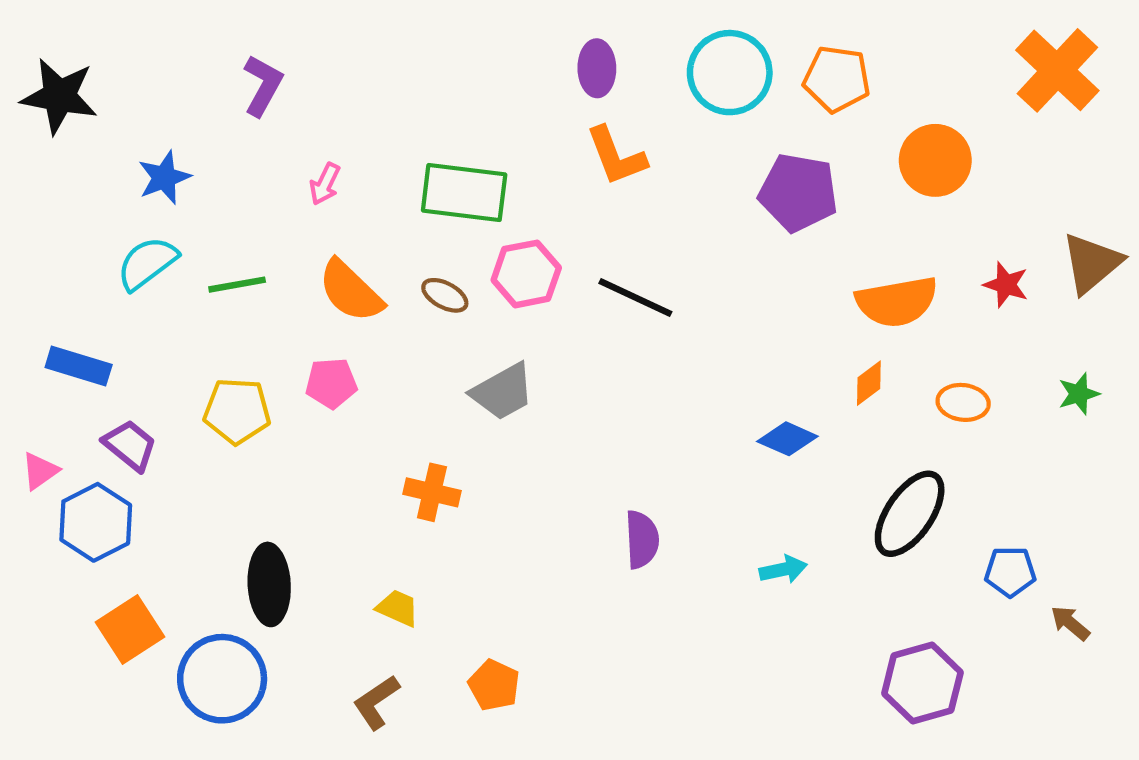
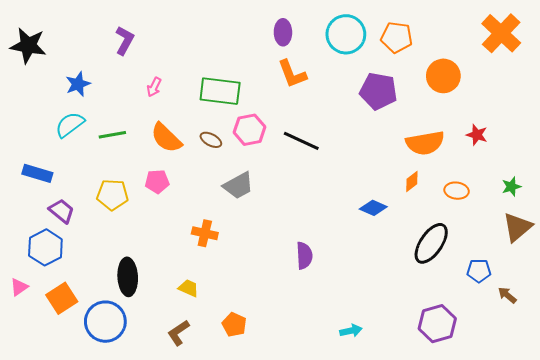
brown triangle: (1092, 263) -> (517, 227), moved
pink triangle: (40, 471) -> (19, 287), moved
cyan arrow: (783, 569) -> (351, 331), moved

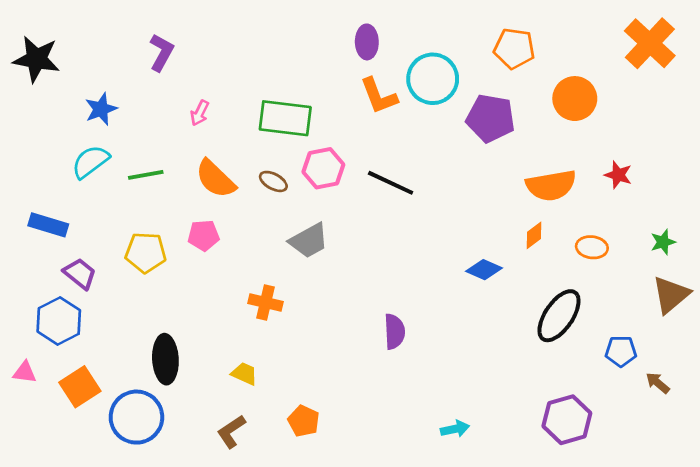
cyan circle: (346, 34) -> (433, 79), moved
pink triangle: (19, 287) -> (25, 372), turned 42

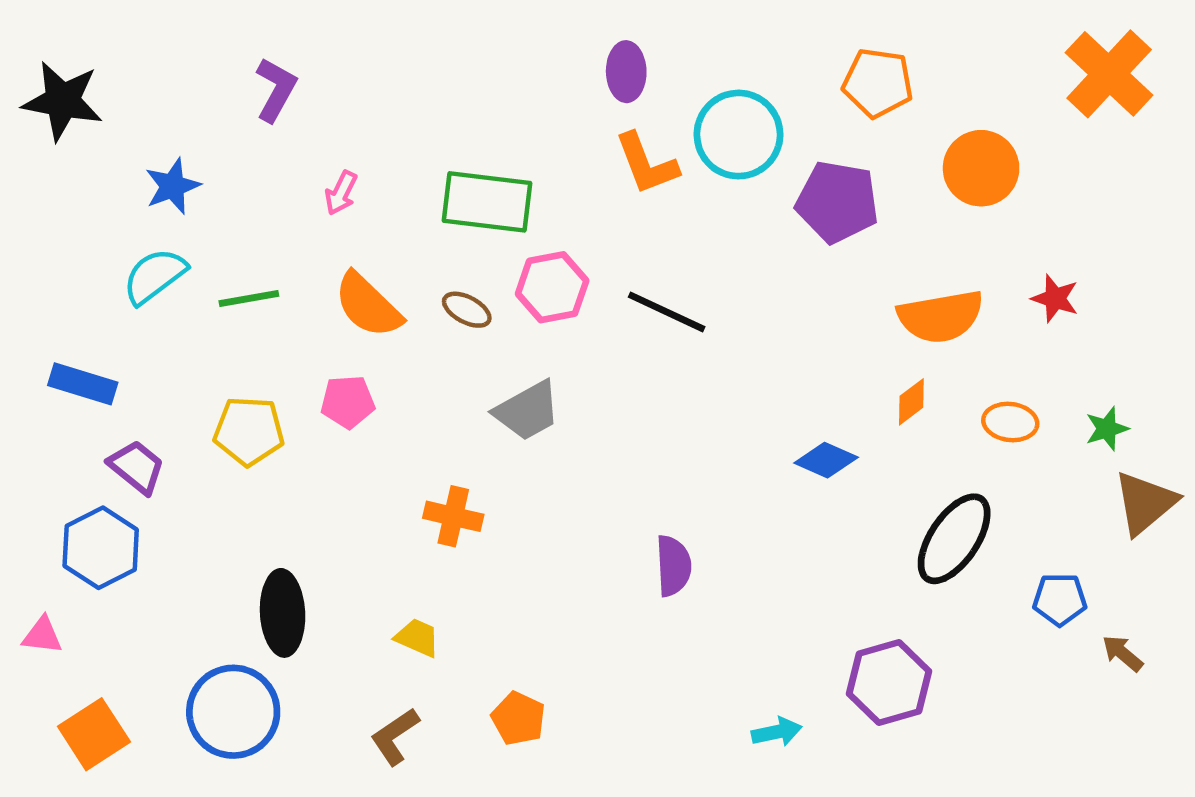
green star: (663, 242) -> (1107, 429), moved
orange square: (80, 387) -> (94, 734), moved
purple hexagon: (567, 420) -> (889, 683), moved

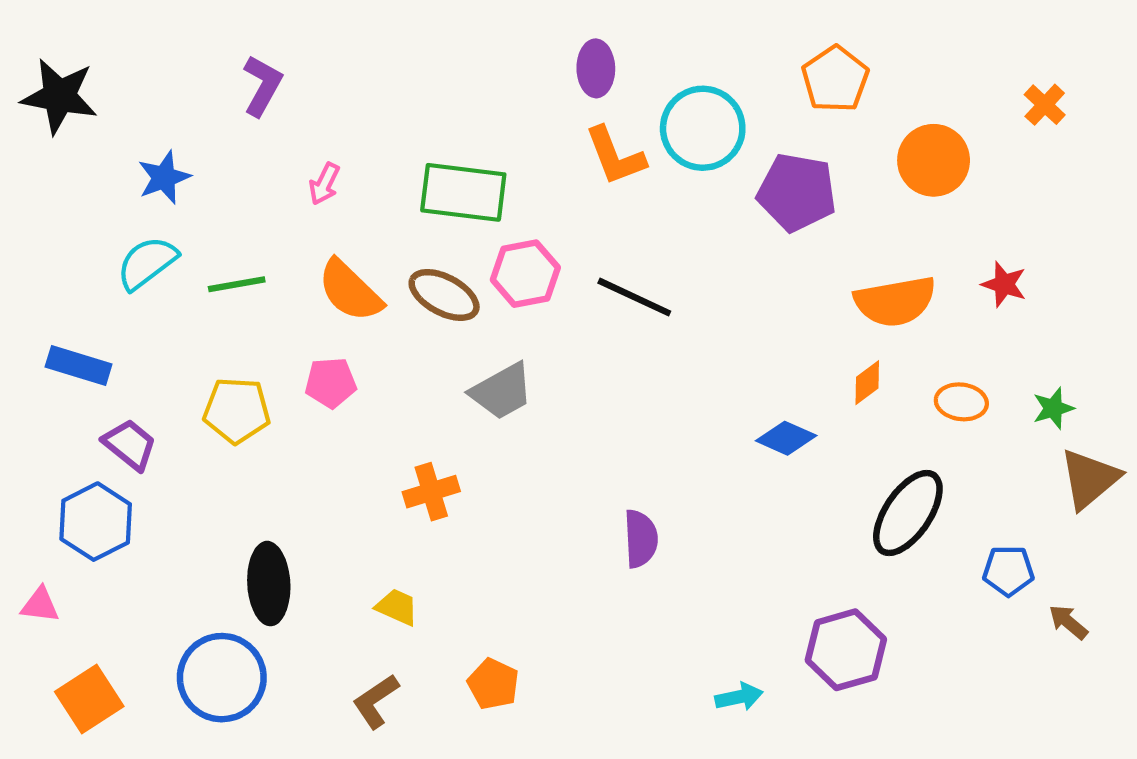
orange cross: (1109, 74) -> (1045, 105), moved, size x0.5
orange pentagon: (878, 83) -> (835, 79), turned 30
brown ellipse: (467, 310) -> (444, 295), size x1.5
orange cross: (453, 516) -> (431, 492), turned -30

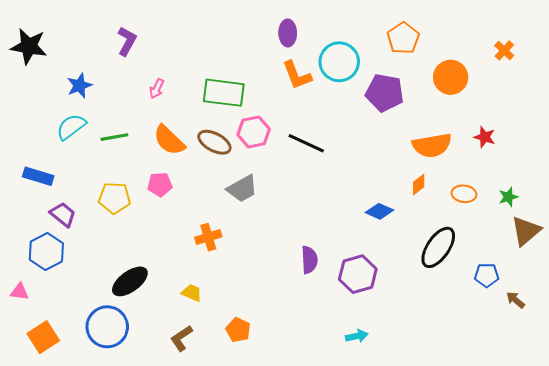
black ellipse: (269, 584) -> (130, 281), turned 57
purple hexagon: (846, 650) -> (358, 274), moved

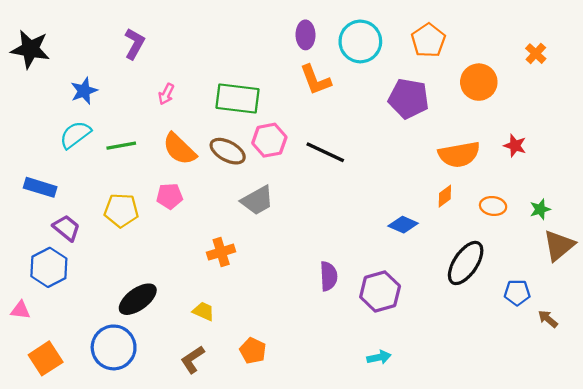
cyan circle: (339, 62) -> (360, 41), moved

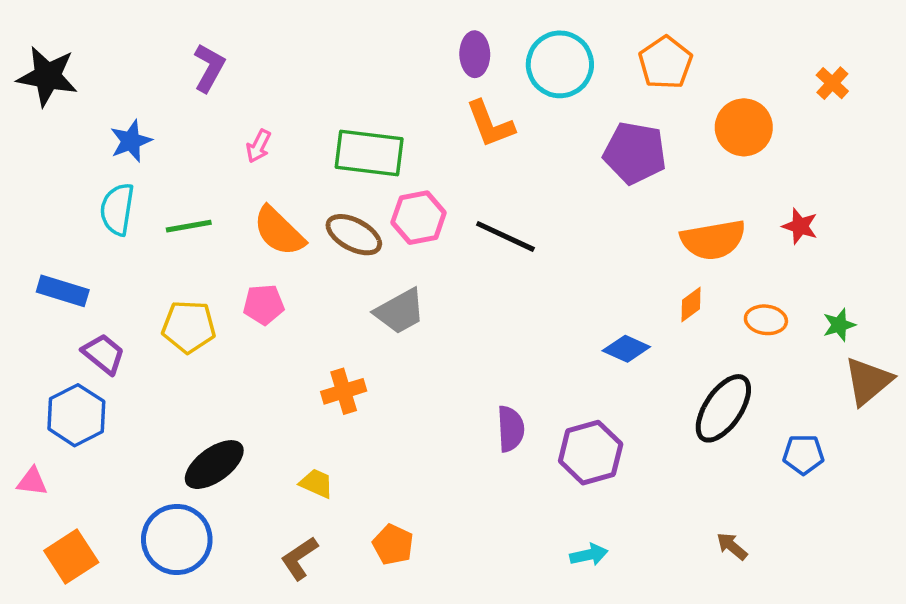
cyan semicircle: (75, 135) -> (117, 209), turned -44
brown arrow: (548, 319) -> (732, 546), moved

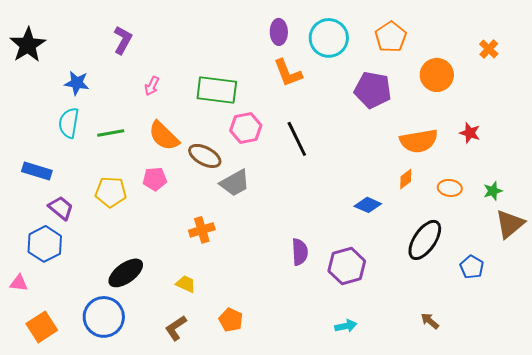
black star: (47, 76) -> (28, 45), turned 30
blue star: (131, 141) -> (77, 83), turned 30
brown ellipse: (354, 235) -> (205, 156), moved
black line: (505, 236) -> (297, 139), turned 39
blue pentagon: (803, 454) -> (472, 267), turned 30

